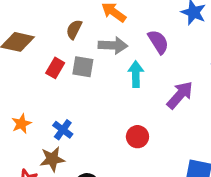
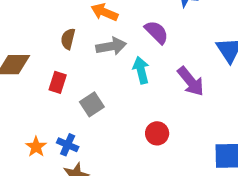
gray square: (83, 67) -> (92, 104), moved, turned -30
purple arrow: (180, 95) -> (191, 81), turned 112
blue cross: (63, 130) -> (68, 145), moved

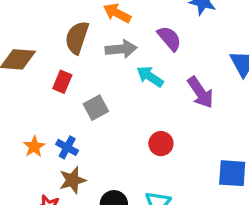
brown semicircle: (68, 39) -> (77, 38), size x1.5
cyan arrow: (141, 70) -> (150, 76), turned -48

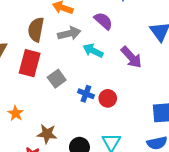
red rectangle: (62, 82) -> (30, 63), size x1.6
blue cross: (67, 147) -> (86, 94), moved
brown star: (73, 180) -> (47, 134), turned 30

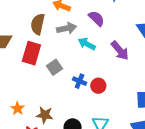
orange star: (16, 113) -> (18, 108), moved

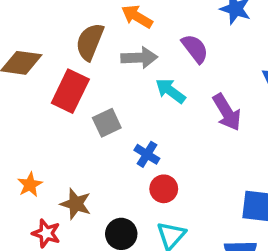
red circle: (98, 86) -> (164, 189), moved

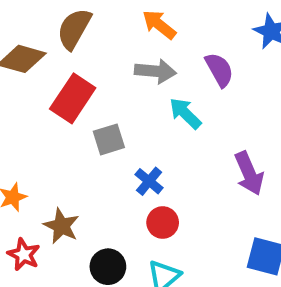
brown semicircle: (90, 42) -> (74, 29), moved
purple arrow: (227, 112) -> (249, 173), moved

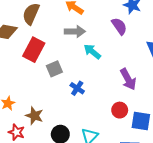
purple semicircle: (219, 70) -> (119, 26), moved
red circle: (163, 223) -> (120, 110), moved

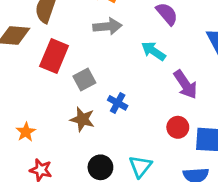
cyan arrow: (92, 52) -> (153, 51), moved
brown star: (34, 116) -> (82, 119), moved

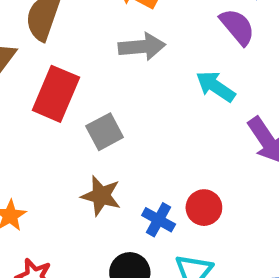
blue cross: (118, 103) -> (159, 220), moved
red circle: (178, 127) -> (204, 208), moved

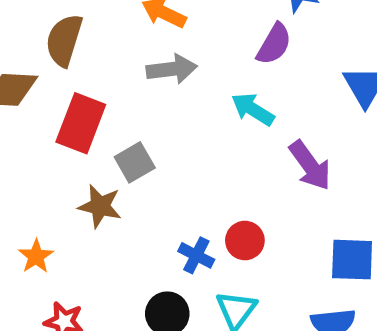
purple semicircle: (237, 27) -> (274, 44), turned 72
brown star: (101, 196) -> (100, 206), moved

